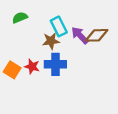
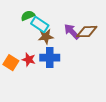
green semicircle: (20, 18) -> (28, 16), moved
cyan rectangle: (59, 26) -> (40, 25), moved, turned -30

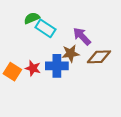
brown diamond: (87, 32) -> (99, 57), moved
brown star: (46, 37) -> (70, 53), moved

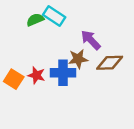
cyan rectangle: (45, 28) -> (54, 16), moved

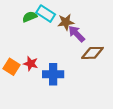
brown star: (78, 59) -> (66, 22), moved
blue cross: (63, 73) -> (53, 74), moved

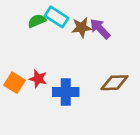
purple arrow: (76, 34) -> (100, 29), moved
brown diamond: (92, 53) -> (114, 83), moved

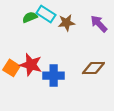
purple arrow: (100, 29) -> (99, 24), moved
red star: (38, 79) -> (31, 65), size x1.5

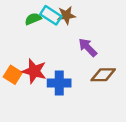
brown star: (66, 23) -> (66, 15), moved
purple arrow: (99, 24) -> (88, 47), moved

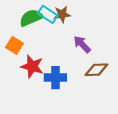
green semicircle: (33, 19) -> (31, 18), size x1.5
orange square: (13, 75) -> (14, 45), moved

